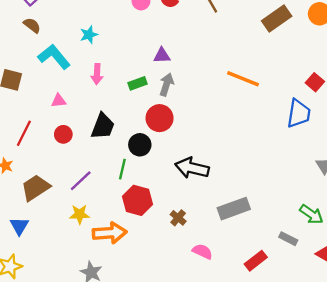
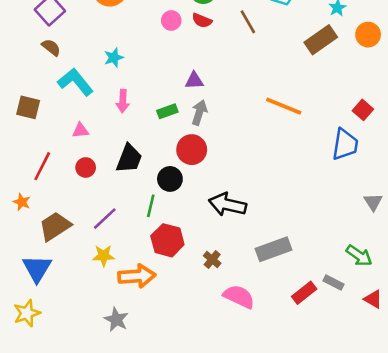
blue triangle: (19, 226) -> (37, 268), size x1.4
pink semicircle: (202, 251) -> (239, 297), size x1.4
red rectangle: (256, 261) -> (304, 293), moved

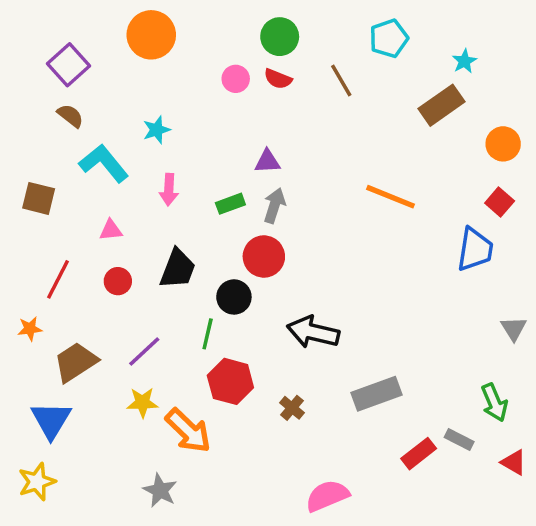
orange circle: (368, 35) -> (503, 144), moved
orange star: (22, 202) -> (30, 329), turned -30
green arrow: (359, 256) -> (494, 403), turned 32
orange arrow: (137, 276) -> (188, 431), turned 48
pink semicircle: (239, 297) -> (327, 496), moved, turned -48

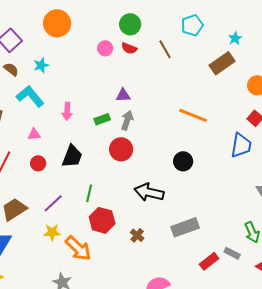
cyan star: (157, 130) -> (41, 65), moved
black circle: (234, 297) -> (183, 161), moved

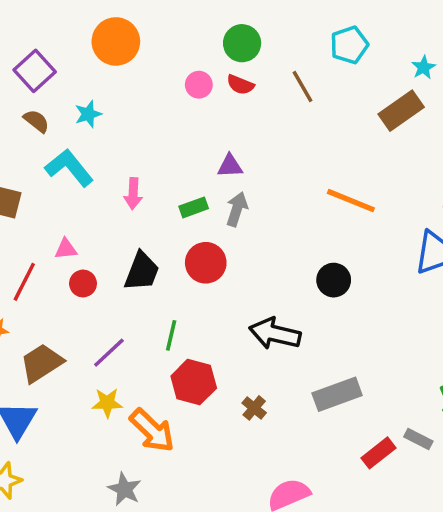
pink triangle: (34, 134) -> (66, 249), moved
red circle: (121, 149) -> (206, 263), moved

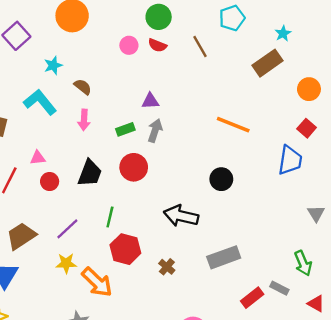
brown semicircle: (36, 121) -> (83, 87), moved

